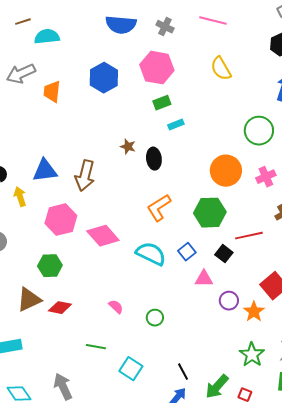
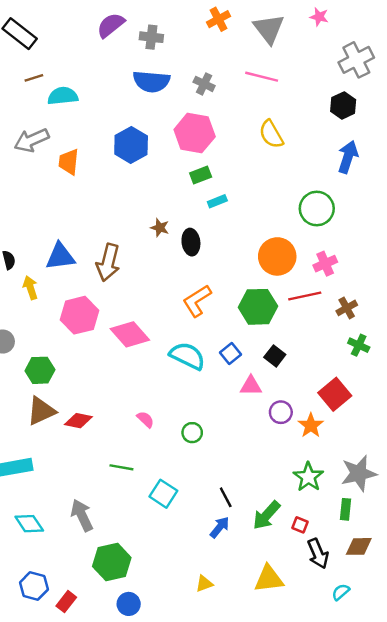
red line: (249, 236) -> (305, 296), moved
green hexagon: (50, 266) -> (40, 370), moved

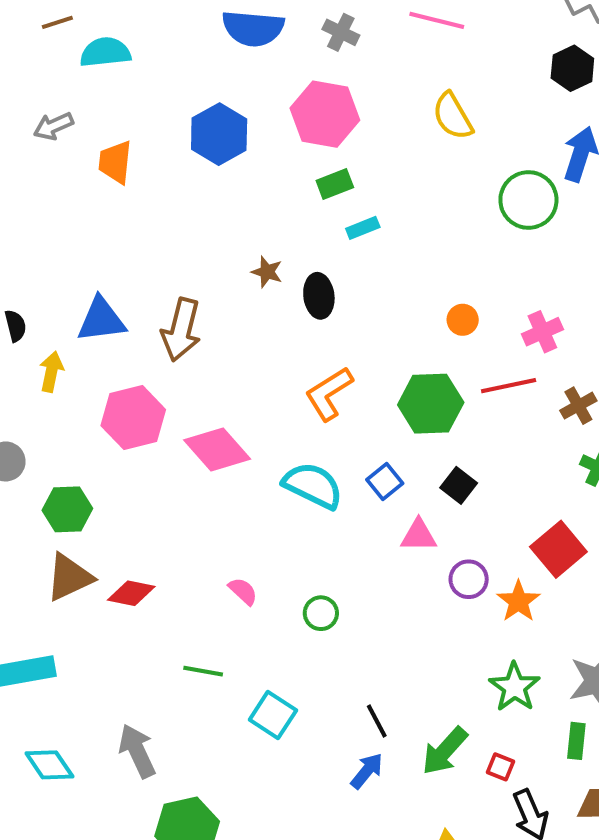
gray arrow: (32, 140) -> (53, 126), size x0.7
green circle: (317, 209) -> (528, 200), moved
orange circle: (277, 256) -> (463, 320), size x0.5
yellow arrow: (30, 288) -> (51, 372), turned 30

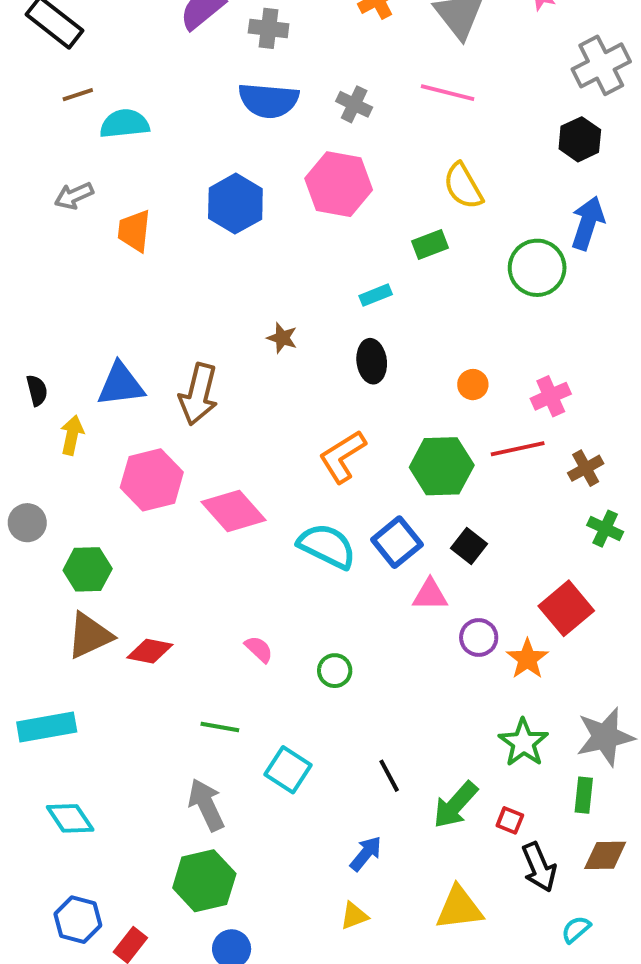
green rectangle: (335, 184) -> (430, 244), moved
black ellipse: (319, 296) -> (372, 361), moved
blue square: (385, 481) -> (397, 542), size x1.4
gray arrow: (137, 751) -> (206, 805), moved
blue arrow: (367, 771) -> (366, 853), moved

